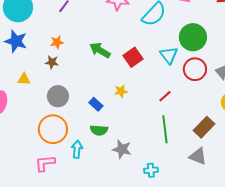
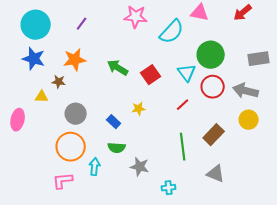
orange star: (57, 42) -> (75, 60), size x1.6
brown star: (52, 62) -> (59, 82), moved
red line: (165, 96) -> (183, 105), moved
brown rectangle: (204, 127) -> (214, 135), moved

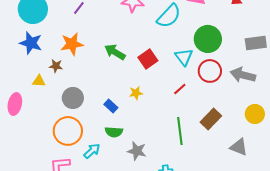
yellow circle: (249, 120) -> (255, 114), moved
cyan arrow: (95, 167) -> (92, 151), turned 42
gray triangle: (216, 174) -> (239, 147), moved

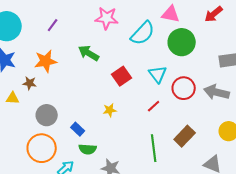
green circle: (208, 39) -> (182, 42), moved
green arrow: (115, 52) -> (89, 53), moved
blue rectangle: (111, 106) -> (78, 129), moved

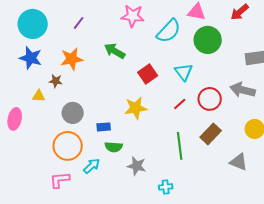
red circle: (184, 88) -> (210, 99), moved
yellow star: (110, 110) -> (136, 108), size x1.6
blue rectangle: (78, 129) -> (104, 127), turned -48

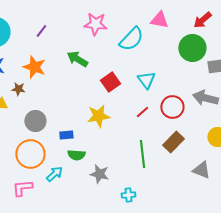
green circle: (208, 40) -> (192, 48), moved
orange star: (72, 59) -> (34, 67), turned 30

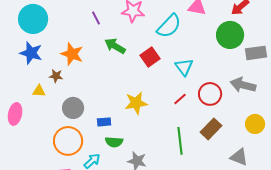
purple line: (41, 31) -> (96, 18), moved, turned -64
red square: (110, 82) -> (150, 57), moved

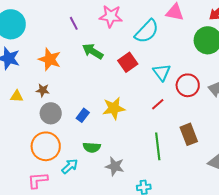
brown star: (56, 76) -> (43, 90), moved
red circle: (210, 94) -> (188, 85), moved
blue rectangle: (104, 122) -> (83, 115), moved, turned -48
brown rectangle: (211, 129) -> (189, 134), turned -65

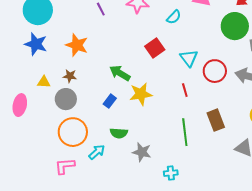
cyan semicircle: (147, 31) -> (174, 17), size x0.6
green arrow: (93, 51) -> (120, 73), moved
red line: (158, 104) -> (185, 90), turned -64
gray circle: (51, 113) -> (66, 99), moved

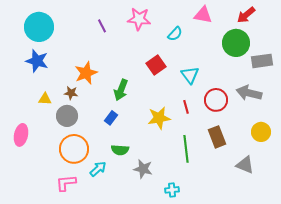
orange star: (77, 45) -> (86, 73), moved, turned 30
red circle: (215, 71) -> (216, 100), moved
green arrow: (120, 73) -> (121, 90), turned -100
yellow star: (141, 94) -> (159, 118), moved
pink ellipse: (20, 105) -> (21, 135), moved

